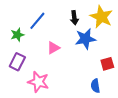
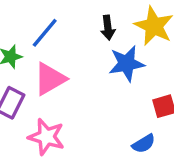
pink triangle: (53, 48) -> (50, 79), moved, size x1.5
blue semicircle: (95, 86) -> (144, 144), turned -112

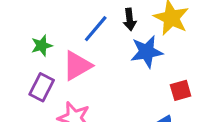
blue line: (45, 33) -> (96, 29), moved

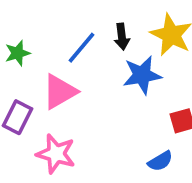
green star: (42, 46) -> (18, 53), moved

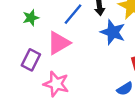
blue star: (142, 75) -> (113, 32), turned 30

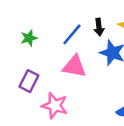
pink triangle: (59, 43) -> (74, 66), moved, turned 40

